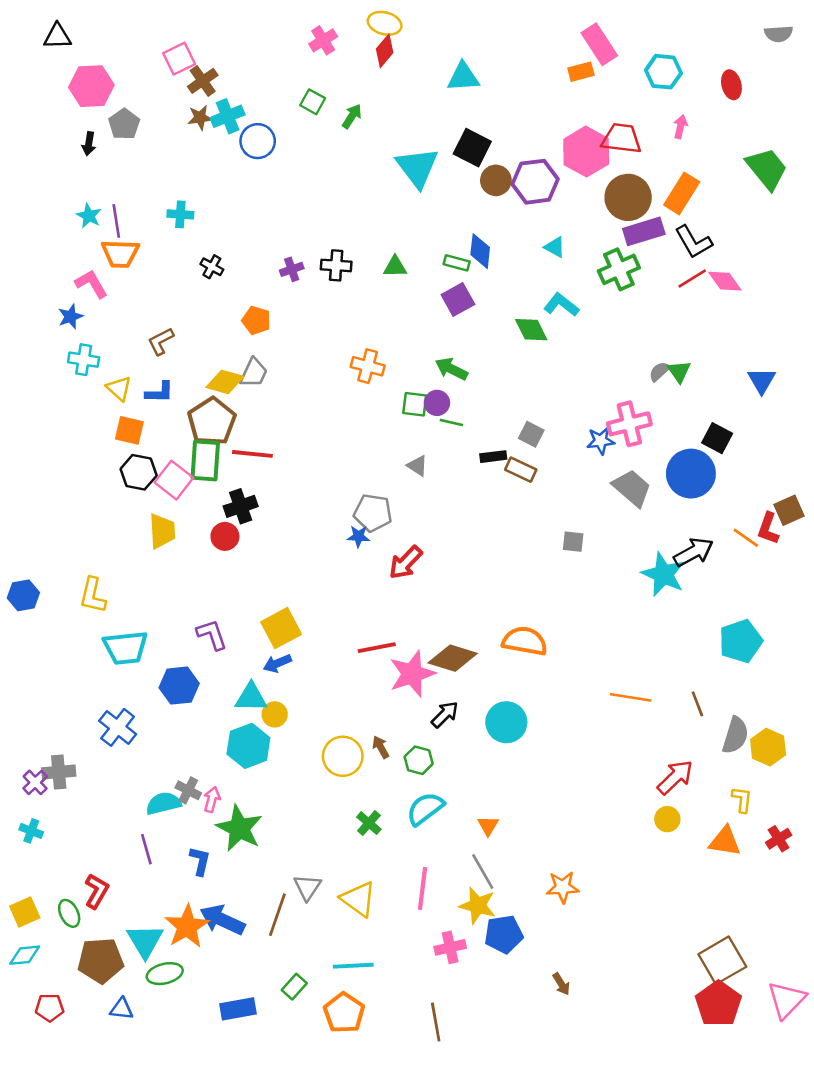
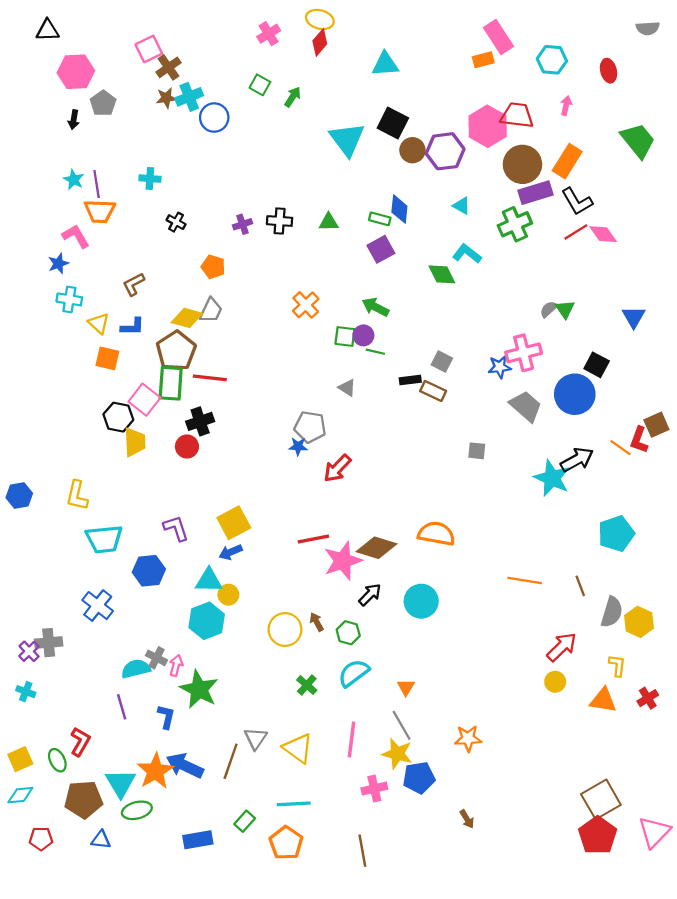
orange cross: (368, 366) -> (306, 305), turned 32
black hexagon: (139, 472) -> (118, 417), moved

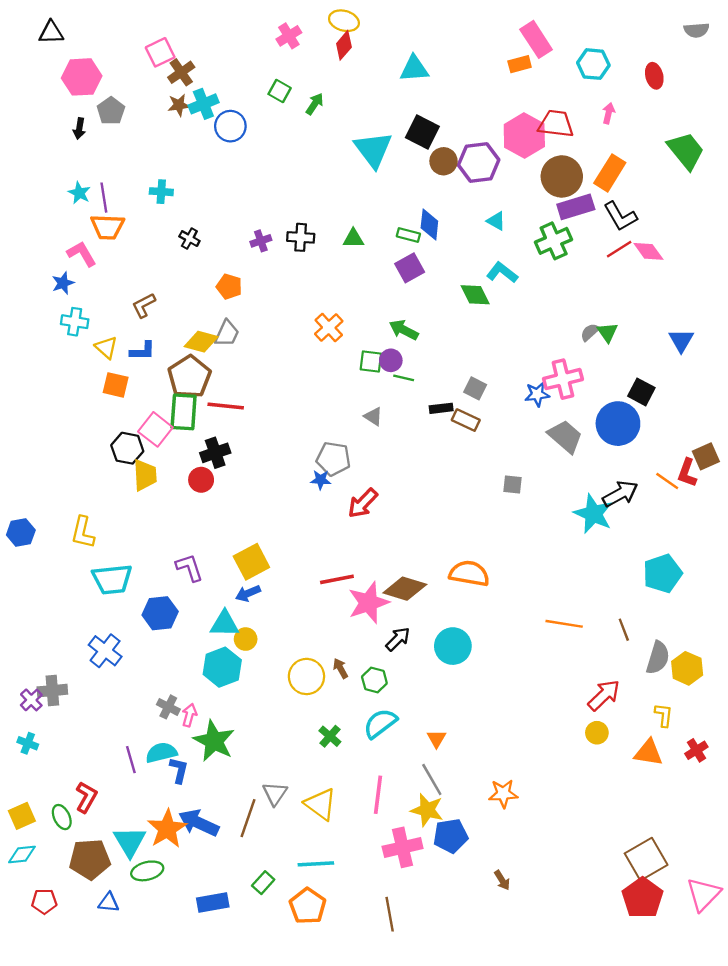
cyan semicircle: (136, 669) -> (161, 753), moved
pink cross: (374, 789) -> (403, 847), size x1.4

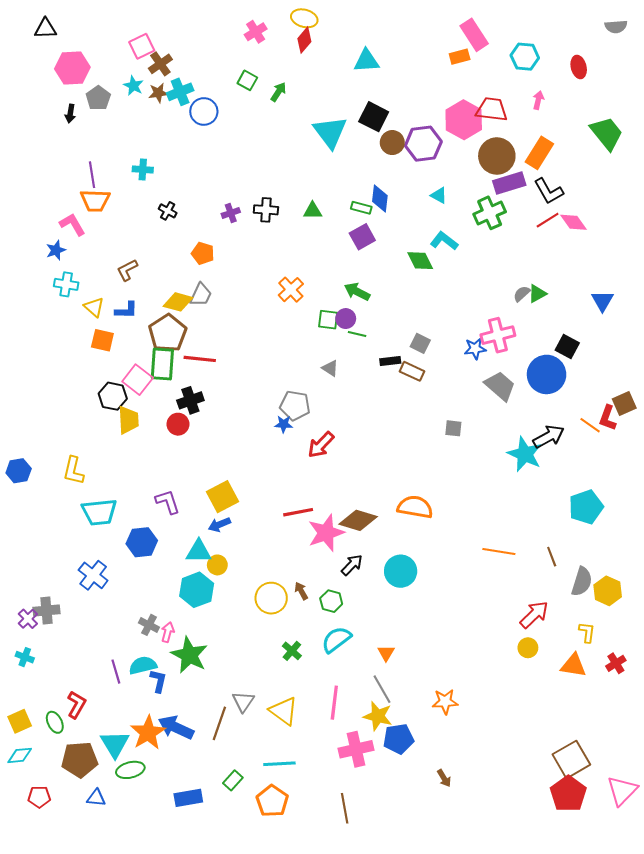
cyan star: (79, 193) -> (133, 86), moved
green triangle: (607, 332) -> (537, 294), turned 36

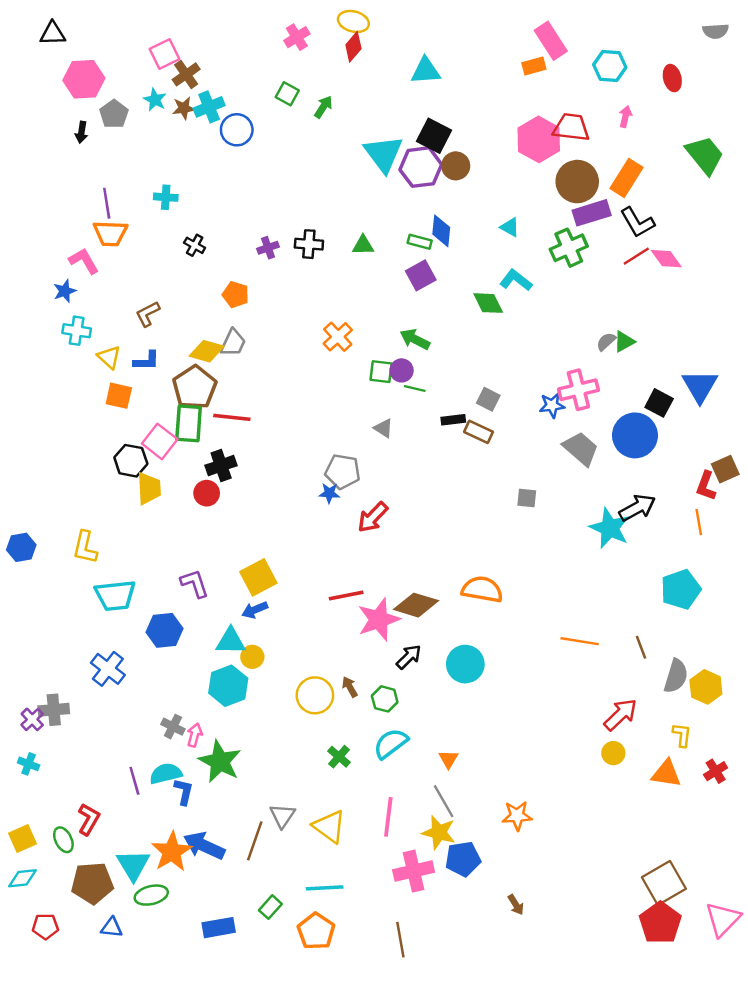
purple hexagon: (423, 144) -> (421, 167), moved
blue triangle: (602, 301) -> (700, 386), moved, size x1.4
orange line: (590, 425) -> (699, 522), moved, turned 45

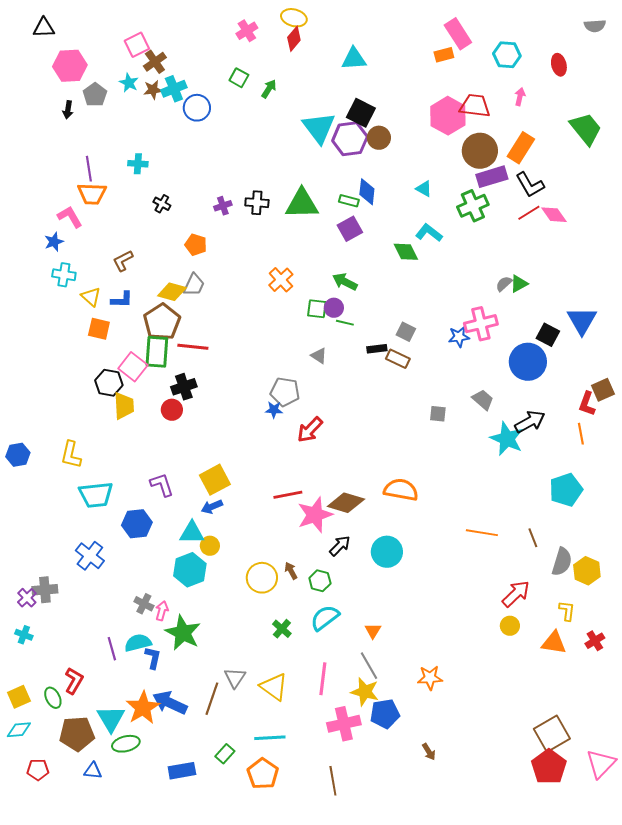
green triangle: (363, 245) -> (302, 204), size x1.8
gray trapezoid: (581, 449) -> (483, 400), moved, size x0.7

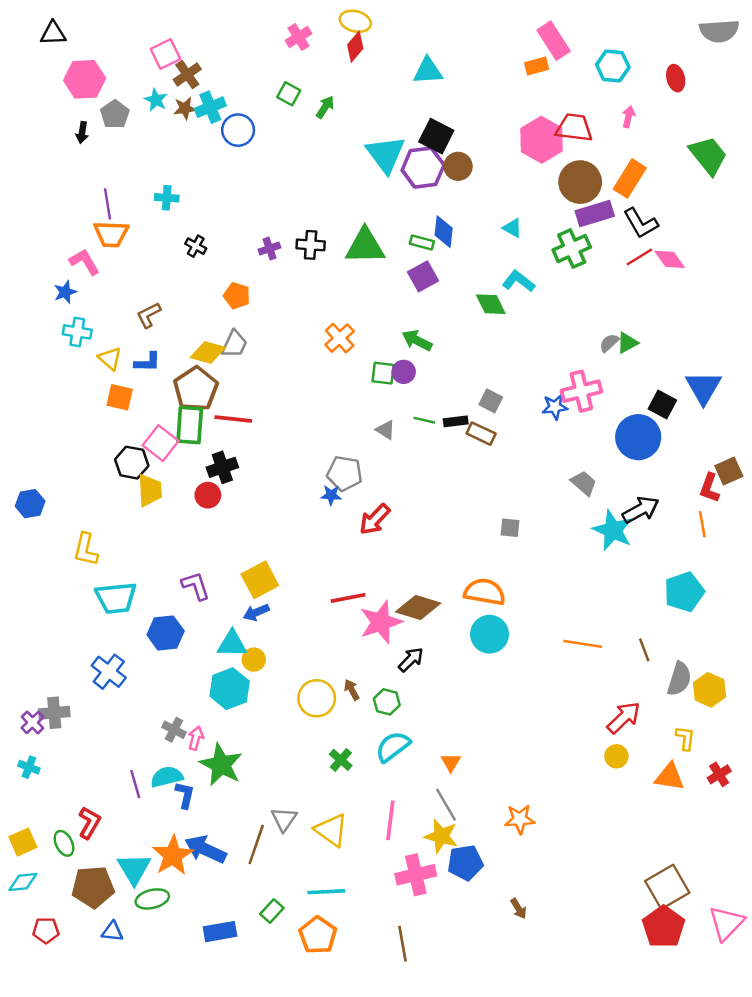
gray semicircle: (595, 26) -> (719, 31), size x1.5
green line: (345, 323) -> (424, 420), moved
gray square: (438, 414) -> (510, 528), moved
blue hexagon: (18, 455) -> (30, 504), moved
cyan circle: (387, 552) -> (490, 634), moved

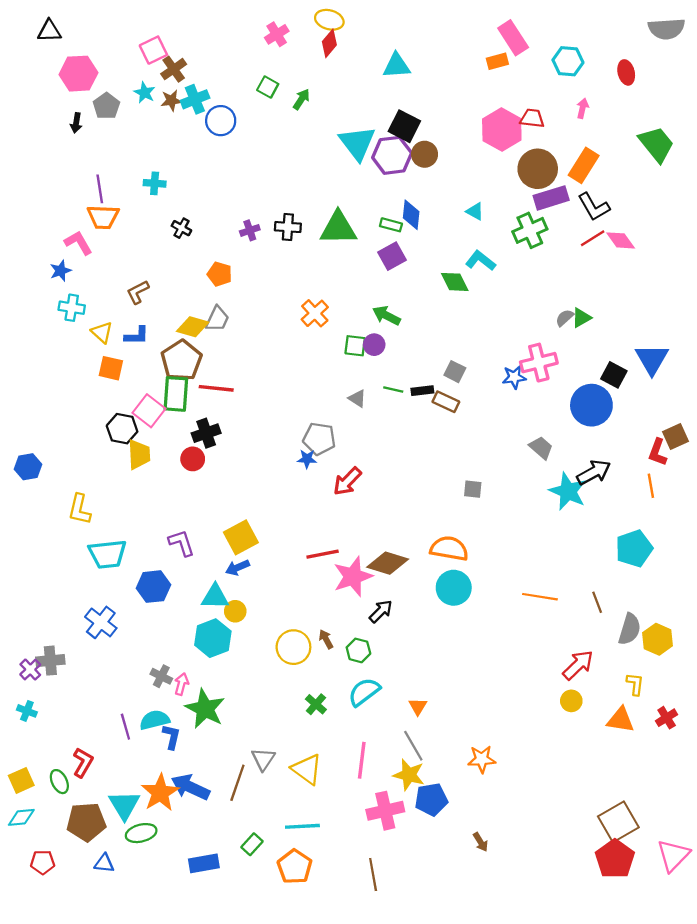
red trapezoid: (574, 128) -> (532, 118), size x0.7

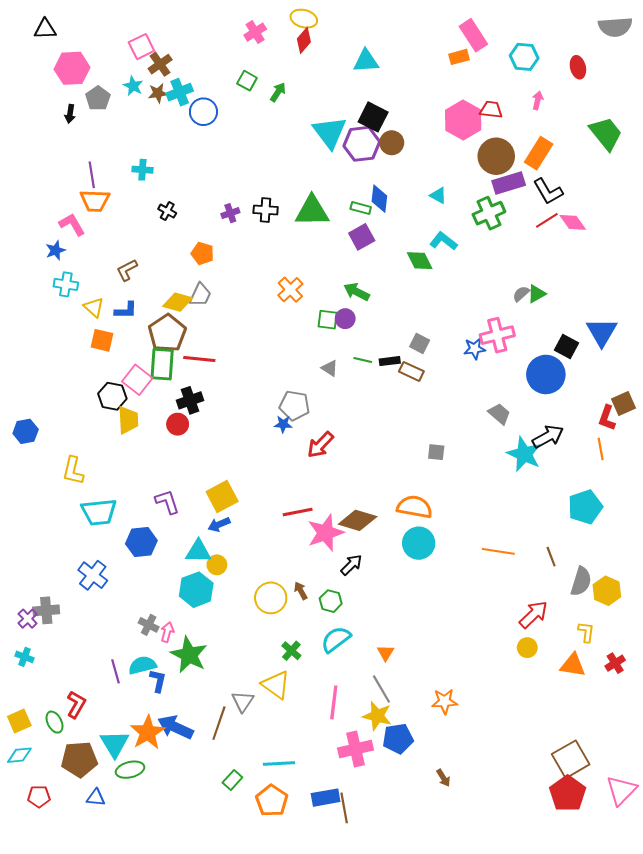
yellow triangle: (307, 769) -> (276, 685), moved
blue rectangle: (204, 863) -> (326, 798), moved

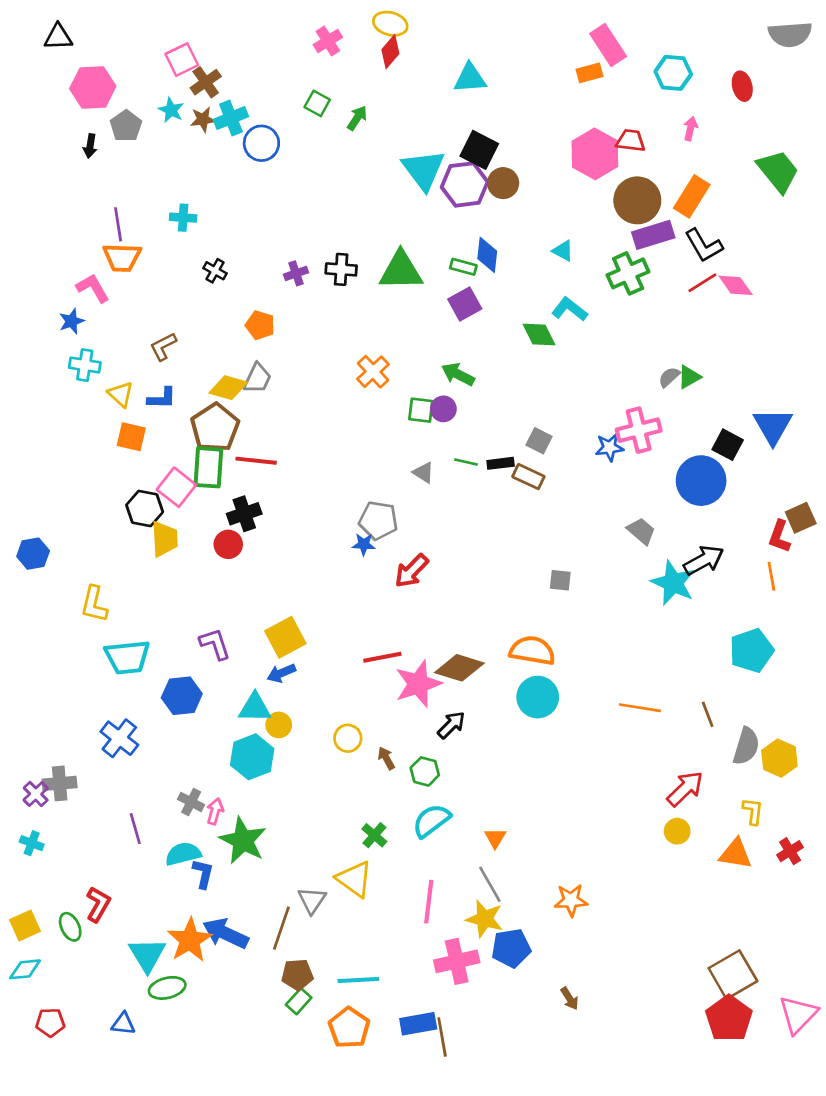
yellow circle: (271, 598) -> (348, 738), moved, size x0.7
purple line: (116, 671) -> (135, 829), moved
brown pentagon: (79, 759) -> (297, 975), moved, size x0.7

